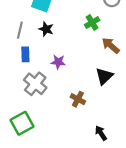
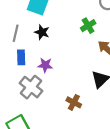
purple star: (58, 62) -> (45, 65), moved

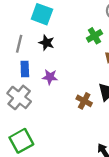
gray cross: (31, 87) -> (19, 97), moved
brown cross: (74, 102) -> (84, 101), moved

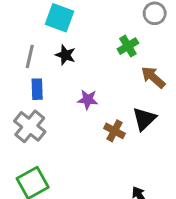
purple star: (50, 77) -> (88, 100), moved

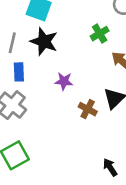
black star: (65, 55) -> (44, 41), size x1.5

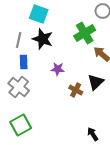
green cross: (100, 34) -> (85, 33), size x1.5

